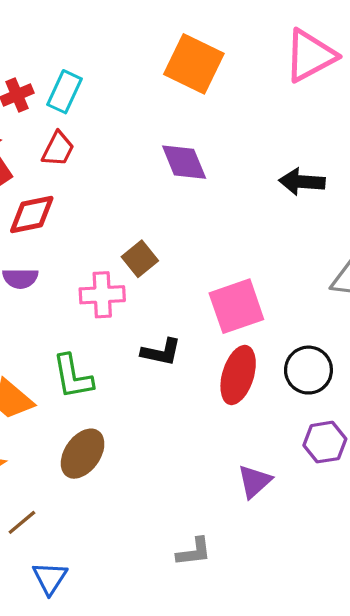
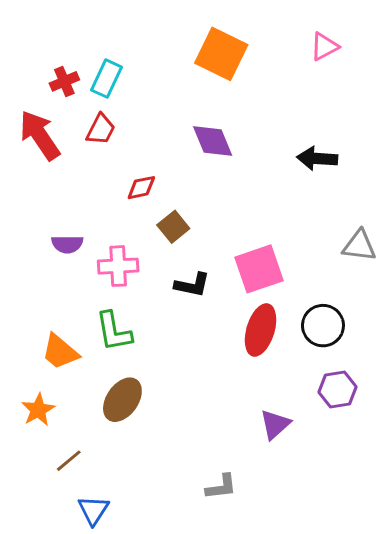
pink triangle: (310, 56) -> (324, 47), size x0.6
red diamond: (32, 215) -> (141, 188), moved, size x0.7
pink cross: (102, 295) -> (118, 266), moved
black L-shape: (161, 352) -> (192, 285), moved

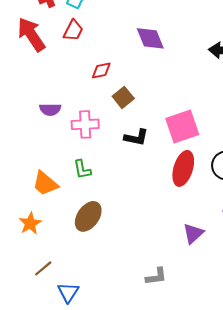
green L-shape: (114, 331) -> (82, 169), size x0.7
brown line: (69, 461) -> (43, 268), moved

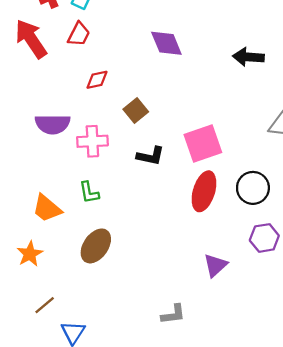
red diamond: (101, 70) -> (97, 80), moved
purple semicircle: (50, 109) -> (53, 124), size x1.4

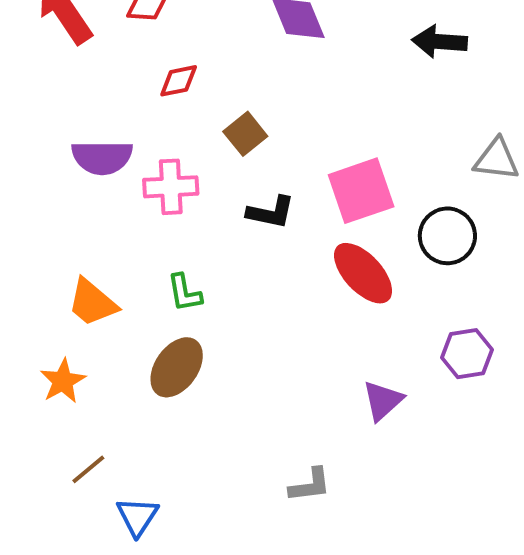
black circle: (253, 188) -> (447, 236), moved
red ellipse: (204, 191) -> (363, 273), turned -60
green L-shape: (89, 192) -> (184, 293), moved

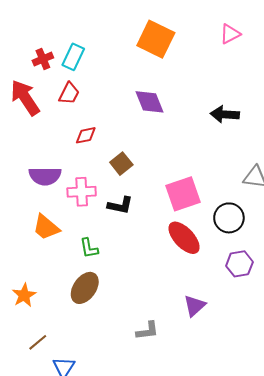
black L-shape: (271, 212) -> (120, 205), moved
orange trapezoid: (92, 303) -> (46, 227), moved
purple hexagon: (467, 354) -> (239, 264), moved
gray L-shape: (310, 485) -> (147, 331), moved

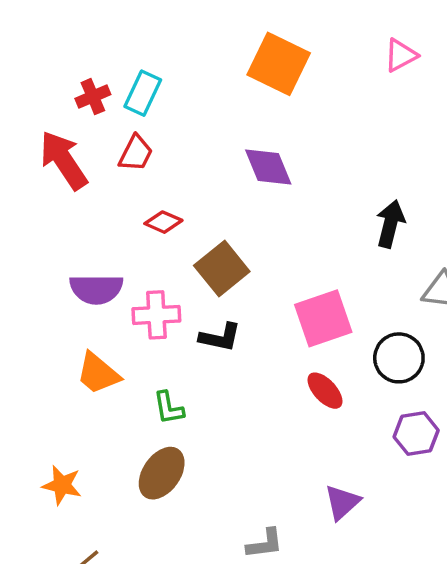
black arrow: (225, 114) -> (390, 224), moved, turned 100
red diamond: (86, 135) -> (163, 222), turned 35
brown square: (121, 164) -> (222, 269), size x1.4
red ellipse: (184, 238) -> (325, 391), size x0.7
orange star: (24, 295) -> (62, 485), turned -30

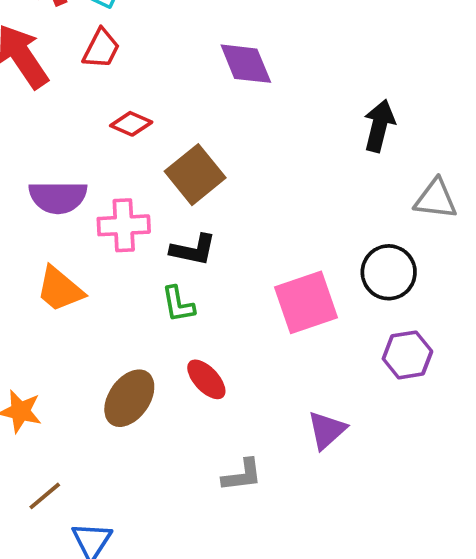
pink square: (323, 318) -> (306, 302), moved
red ellipse: (325, 391) -> (206, 379), moved
green L-shape: (169, 408) -> (178, 304), moved

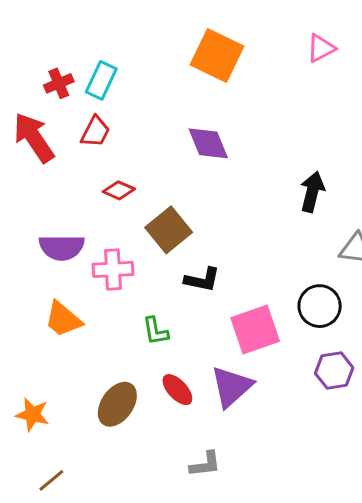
black L-shape: (193, 250) -> (202, 280), moved
purple triangle: (327, 430) -> (232, 387), moved, size x1.4

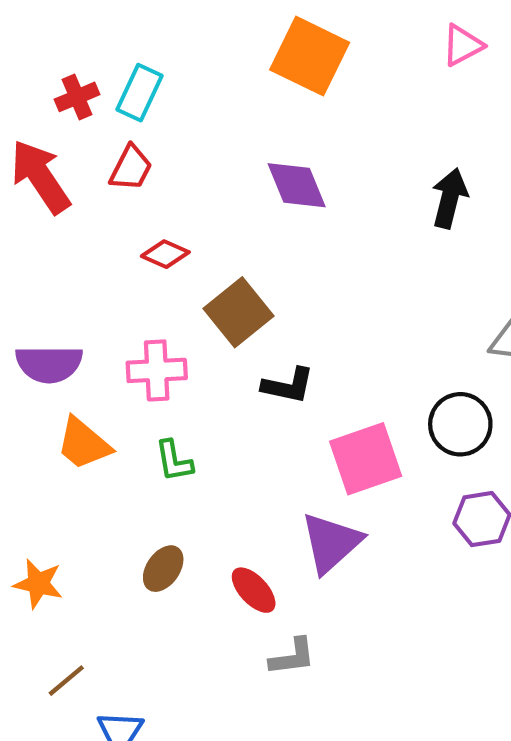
black arrow: (312, 192) -> (450, 198), moved
purple semicircle: (62, 247) -> (49, 364), moved
green L-shape: (155, 331) -> (174, 461), moved
red ellipse: (177, 390) -> (254, 590), moved
brown ellipse: (117, 404) -> (163, 569), size x0.7

